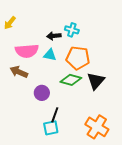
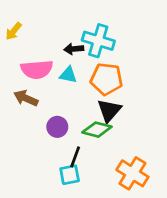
cyan cross: (72, 30) -> (98, 41), size x1.6
green diamond: (71, 80) -> (97, 130), moved
black triangle: (96, 81) -> (109, 110), moved

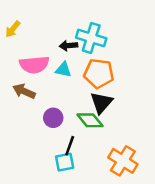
green diamond: (97, 130) -> (90, 120), turned 36

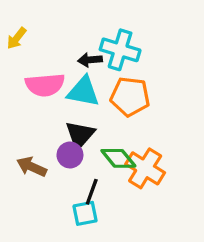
cyan triangle: (63, 70) -> (83, 92), size x1.5
brown arrow: (24, 91) -> (32, 167), moved
black triangle: (101, 103) -> (80, 135), moved
orange cross: (123, 161) -> (145, 168), moved

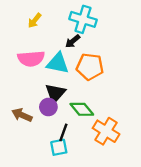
yellow arrow: (17, 38) -> (35, 21), moved
cyan cross: (120, 50) -> (83, 19), moved
black arrow: (90, 60) -> (73, 41), moved, turned -35
orange cross: (145, 168) -> (106, 131), moved

